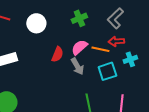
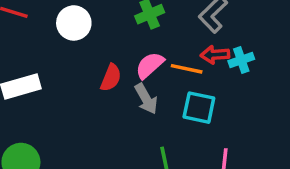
cyan cross: (130, 59) -> (241, 60), moved
cyan square: (107, 71) -> (199, 108), turned 30

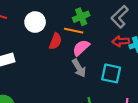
orange line: (187, 69) -> (74, 31), moved
red semicircle: (111, 78) -> (55, 41), moved

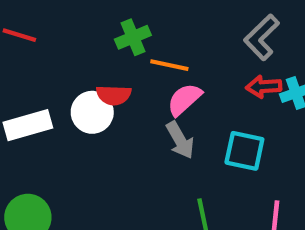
green cross: (81, 17) -> (133, 37), moved
white circle: (35, 22) -> (92, 112), moved
red semicircle: (55, 41) -> (114, 95), moved, turned 70

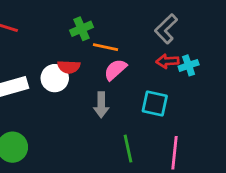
gray arrow: (180, 140) -> (101, 105), moved, turned 30

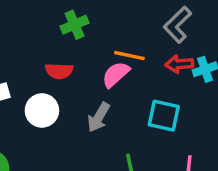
orange line: (105, 47) -> (129, 56), moved
white circle: (55, 78) -> (42, 110), moved
gray arrow: (101, 105) -> (99, 117), turned 30

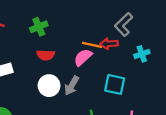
green cross: (75, 25) -> (39, 27), moved
red arrow: (179, 64) -> (109, 44), moved
white circle: (42, 110) -> (49, 86), moved

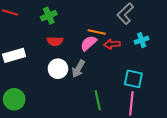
red arrow: (109, 44) -> (112, 44), moved
cyan square: (115, 84) -> (133, 79), moved

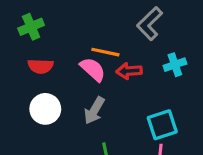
pink semicircle: (89, 43) -> (93, 69), turned 84
gray arrow: (78, 69) -> (94, 110), moved
cyan square: (133, 79) -> (162, 125), turned -30

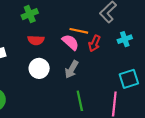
red arrow: (129, 71) -> (94, 43), turned -63
cyan square: (162, 125) -> (129, 79), moved

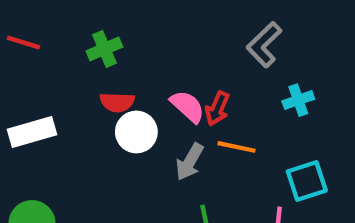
orange line: (79, 31) -> (236, 147), moved
red arrow: (94, 43) -> (217, 109), moved
white circle: (39, 68) -> (136, 132), moved

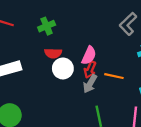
pink semicircle: (187, 106) -> (89, 55), turned 72
red arrow: (217, 109) -> (90, 70), moved

